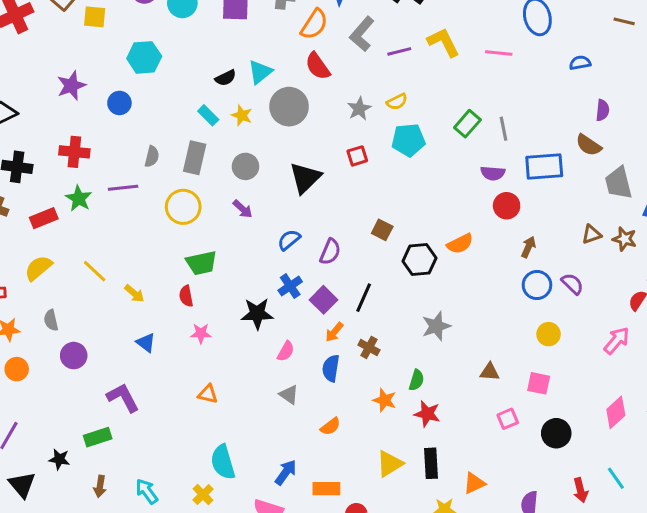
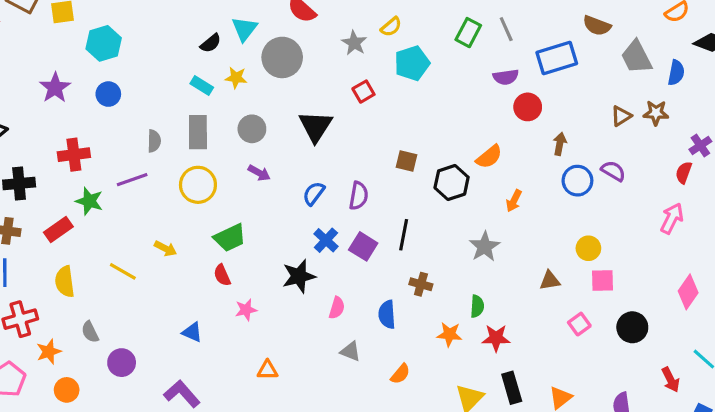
cyan hexagon: (144, 57) -> (104, 43), moved
yellow semicircle: (38, 268) -> (65, 282), turned -44
yellow arrow: (134, 294) -> (165, 248), moved
orange arrow: (334, 332) -> (514, 201), moved
yellow circle: (549, 334) -> (588, 248), moved

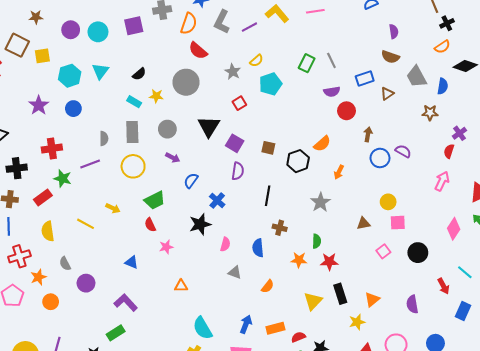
cyan triangle: (244, 29) -> (100, 71), moved
blue rectangle: (557, 58) -> (365, 79), size x0.7
brown triangle: (621, 116) -> (387, 94), moved
blue semicircle: (314, 193) -> (191, 181), moved
purple square: (363, 246) -> (235, 143), moved

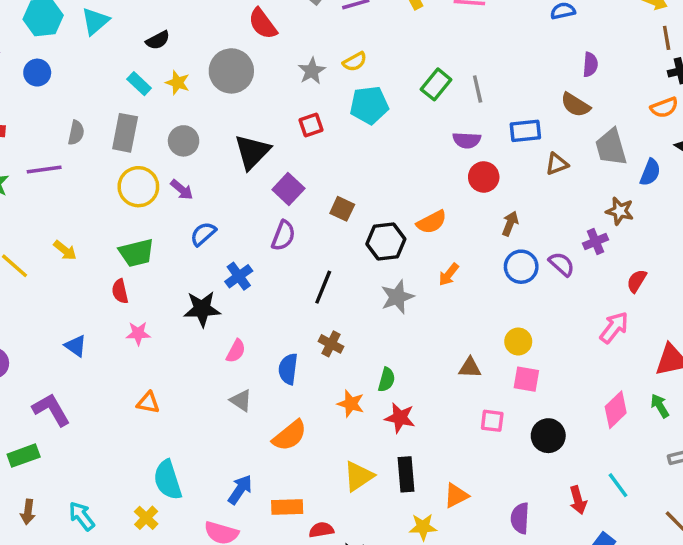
purple cross: (459, 133) -> (596, 242), moved
yellow circle: (133, 166) -> (138, 187), moved
gray star: (320, 202) -> (397, 297), moved
pink square: (383, 251) -> (492, 421), turned 32
orange semicircle: (268, 286) -> (290, 436), size x1.5

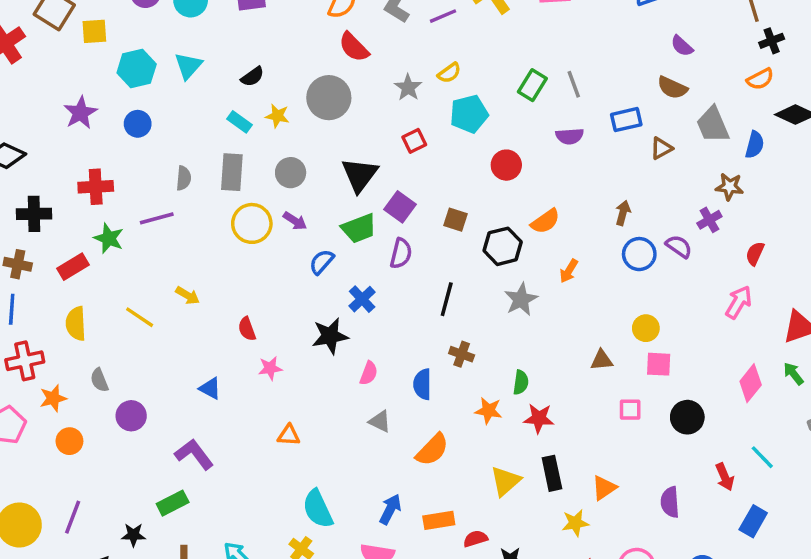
purple semicircle: (590, 65) -> (682, 46), turned 135
red circle: (484, 177) -> (506, 165), moved
green trapezoid: (136, 253) -> (359, 228), moved

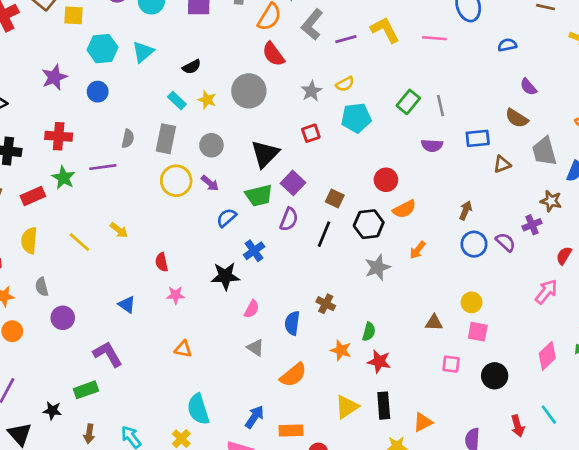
red circle: (506, 165) -> (386, 180), moved
black line: (447, 299) -> (324, 234), moved

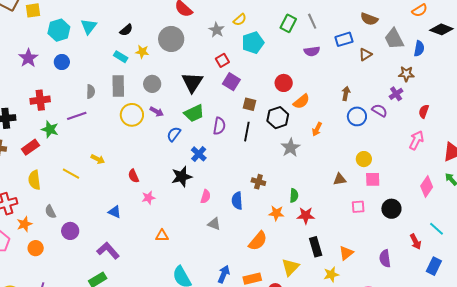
purple square: (293, 183) -> (231, 82), moved
orange semicircle: (293, 375) -> (258, 241), moved
yellow triangle: (347, 407) -> (290, 267), moved

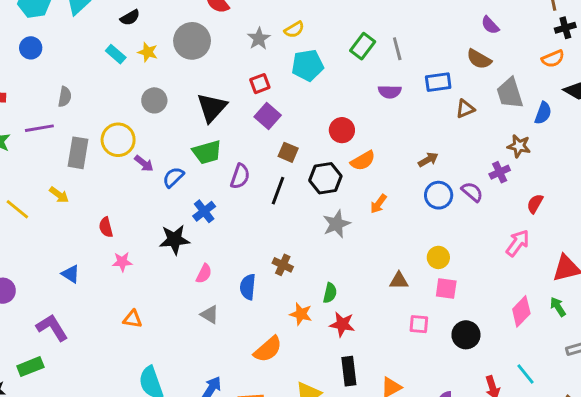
gray rectangle: (118, 86) -> (78, 153), moved
brown arrow: (346, 93) -> (428, 160), turned 40
purple arrow: (157, 112) -> (144, 163), moved

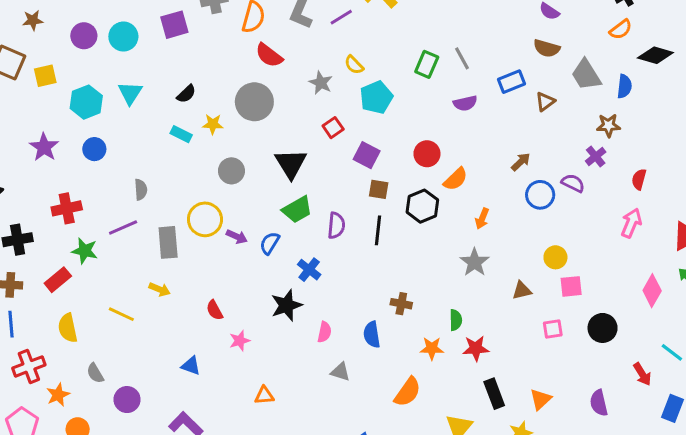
yellow semicircle: (294, 30) -> (354, 65), turned 90
purple square: (268, 116) -> (367, 155), moved
gray star: (336, 224) -> (474, 262), moved

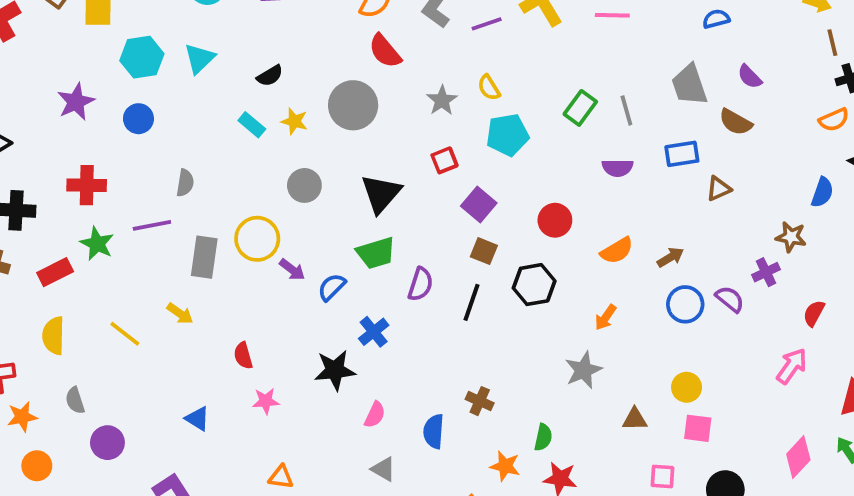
gray trapezoid: (586, 75) -> (689, 85), moved
orange semicircle: (456, 179) -> (617, 251), moved

